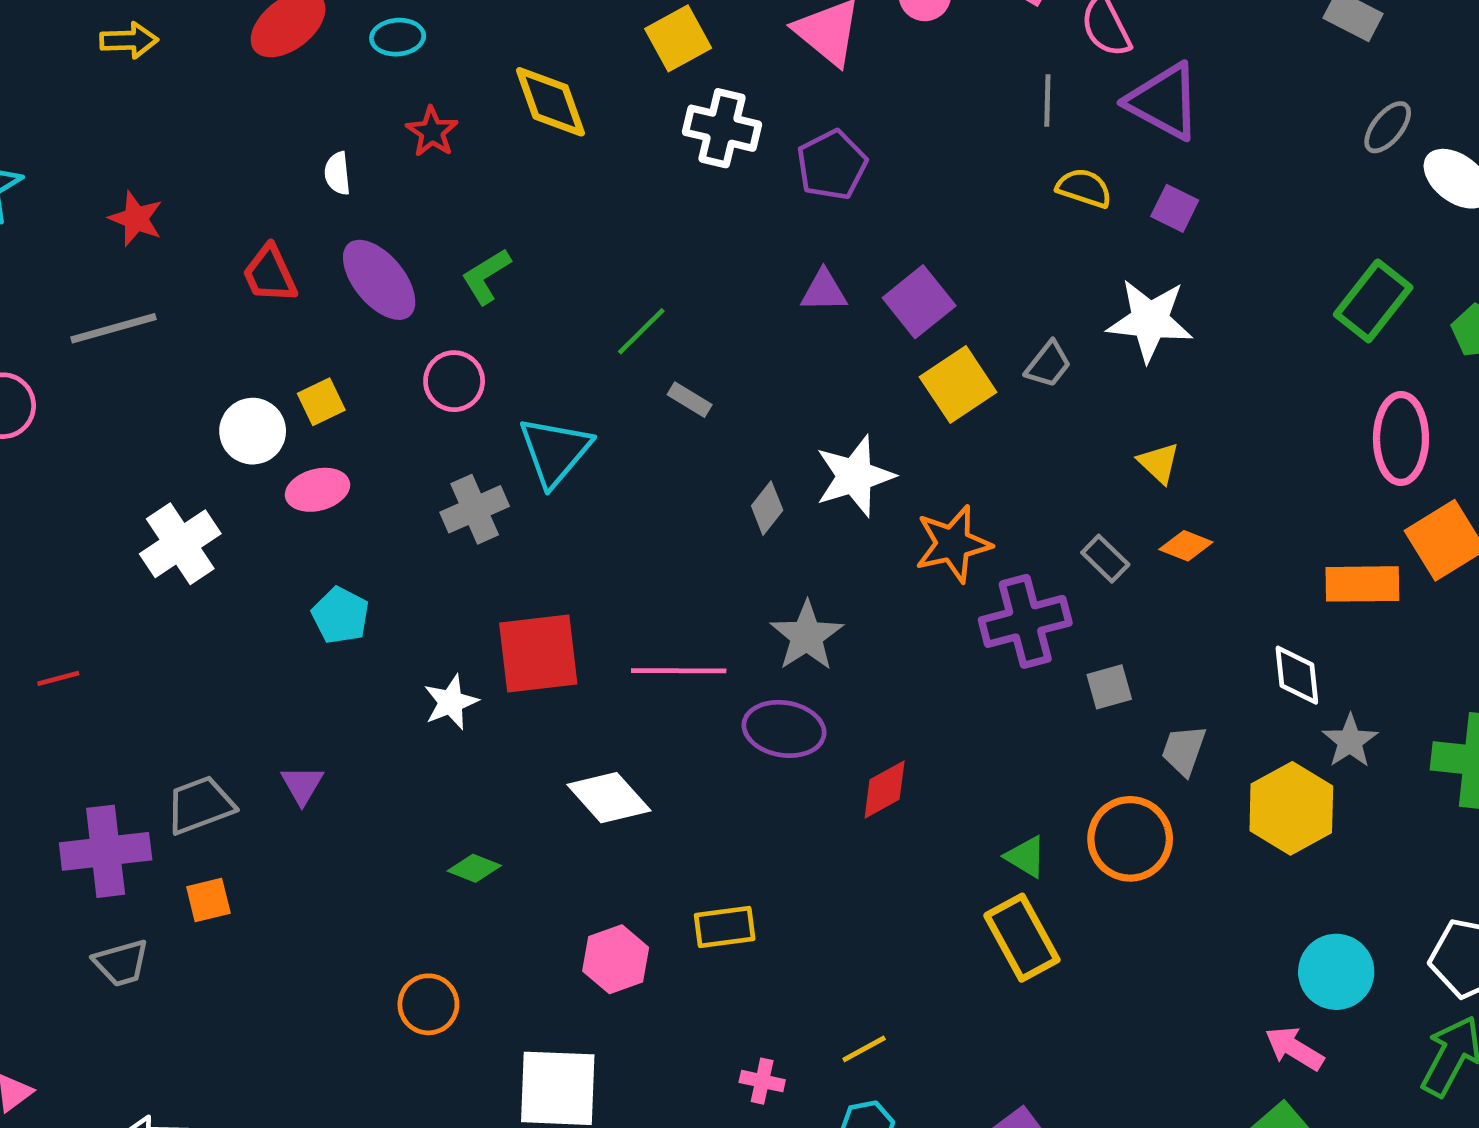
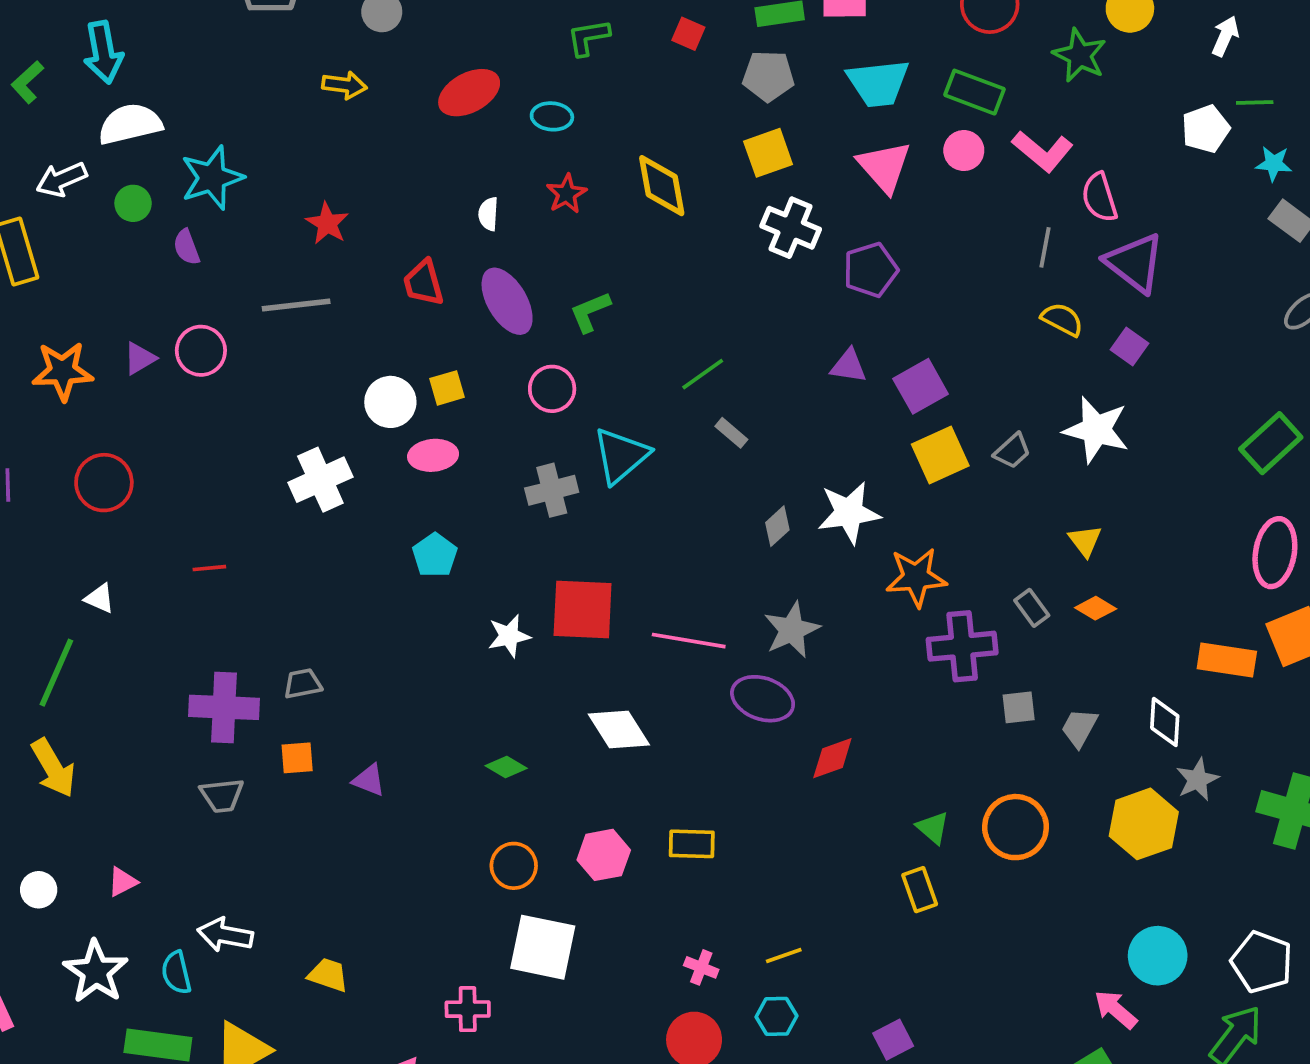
gray trapezoid: (1184, 750) -> (1079, 728), moved
purple triangle: (302, 785) -> (369, 780), moved, turned -48
gray trapezoid: (200, 805) -> (303, 684), size x0.7
yellow rectangle: (1022, 938) -> (920, 890), size x0.7
orange circle: (428, 1004) -> (514, 866), moved

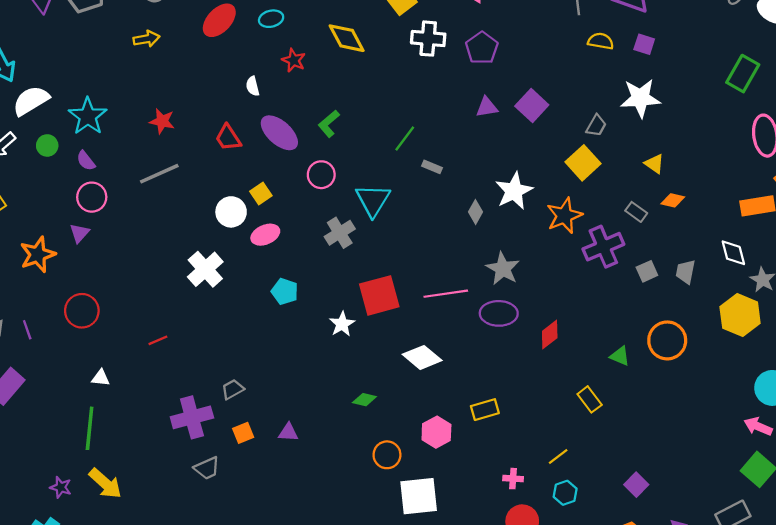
pink circle: (201, 351) -> (92, 197), moved
yellow square: (940, 455) -> (583, 163), moved
yellow rectangle: (920, 890) -> (590, 399), moved

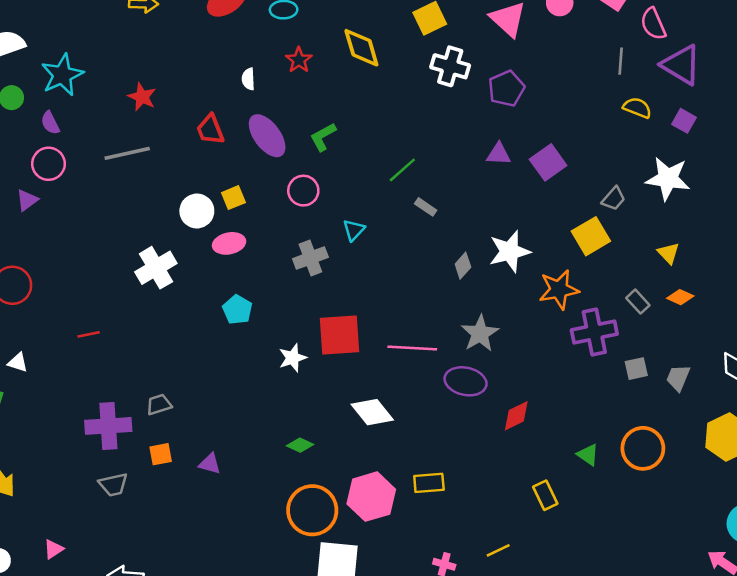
cyan triangle: (373, 200) -> (354, 230), size x0.6
pink hexagon: (436, 432) -> (371, 497), size x1.4
orange circle: (387, 455) -> (312, 510), size x1.6

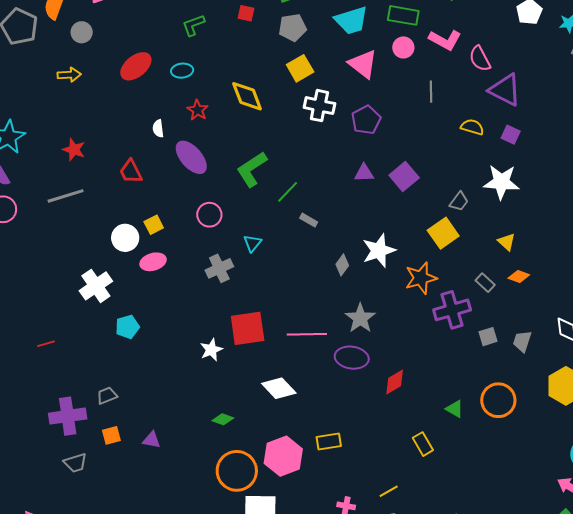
gray line: (621, 61) -> (431, 92), moved
purple ellipse: (267, 136) -> (191, 157), moved
green L-shape: (323, 137) -> (252, 169), moved, size x1.5
cyan pentagon: (237, 310) -> (127, 327), moved, turned 30

